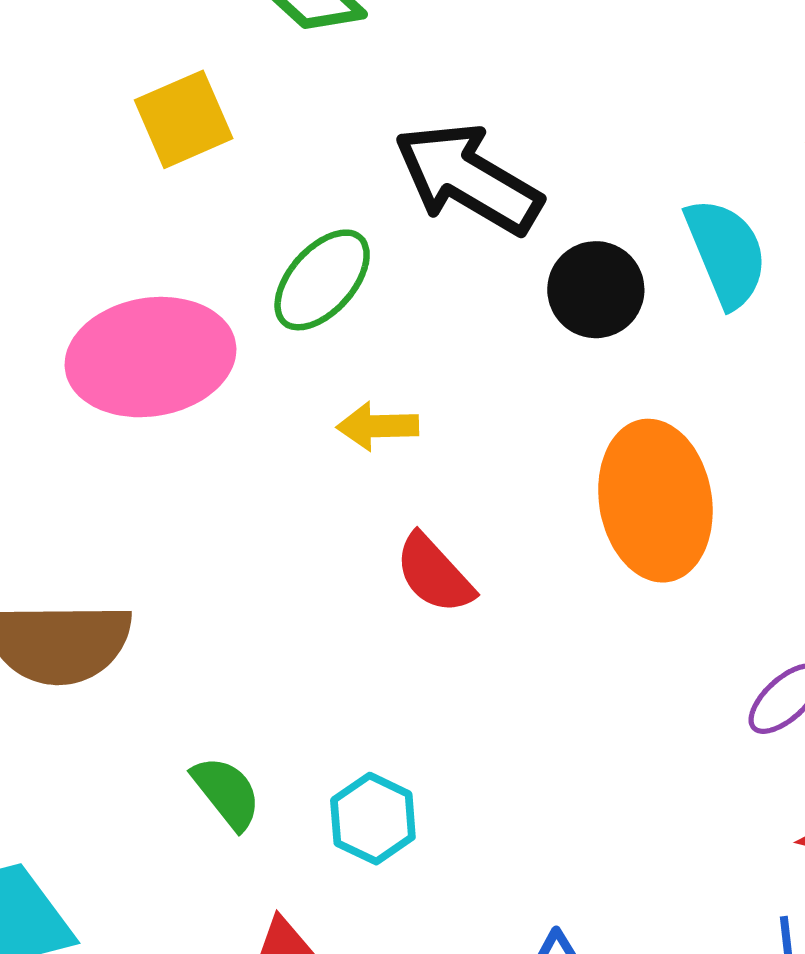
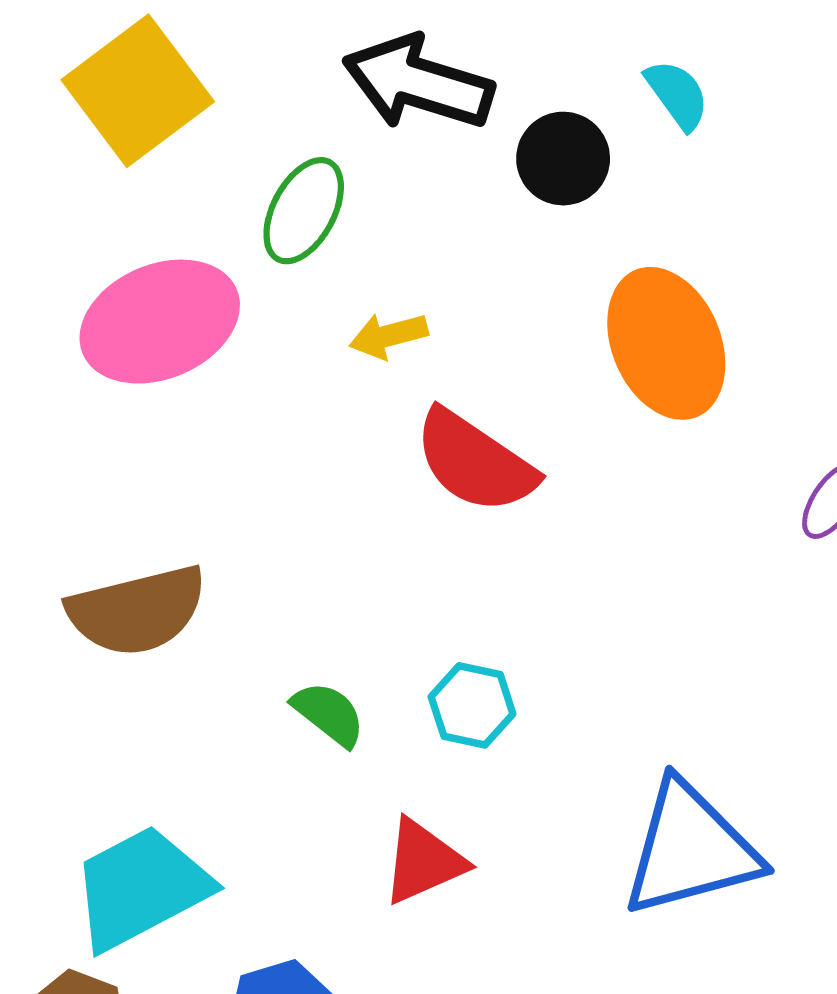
yellow square: (184, 119) -> (138, 91), size x1.5
cyan semicircle: (726, 253) -> (677, 95), size x0.7
red semicircle: (434, 574) -> (475, 462), size x1.5

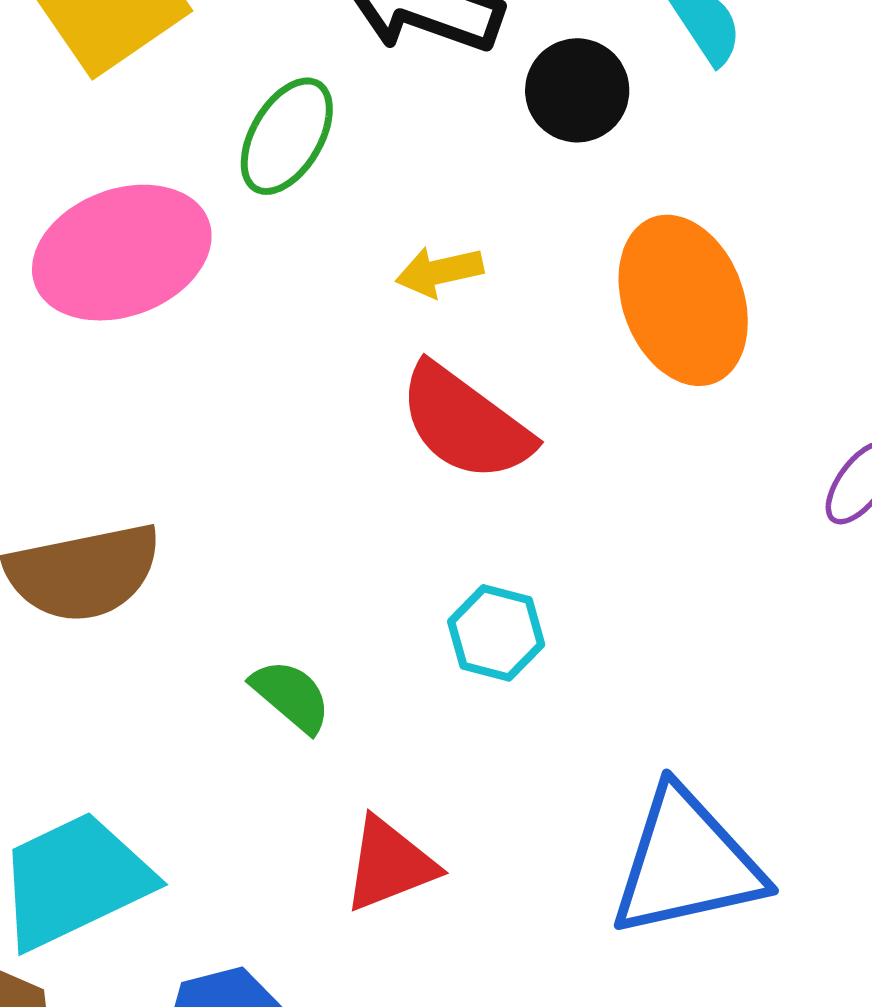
yellow arrow: (389, 336) -> (439, 272), moved
cyan hexagon: (472, 705) -> (496, 633), moved

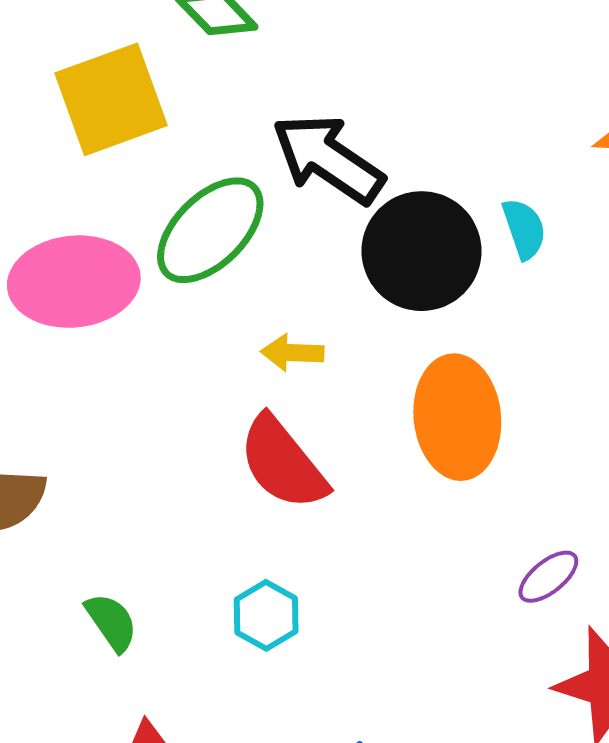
black circle: (577, 90) -> (422, 251), size x1.6
green ellipse: (287, 136) -> (210, 230), size x1.4

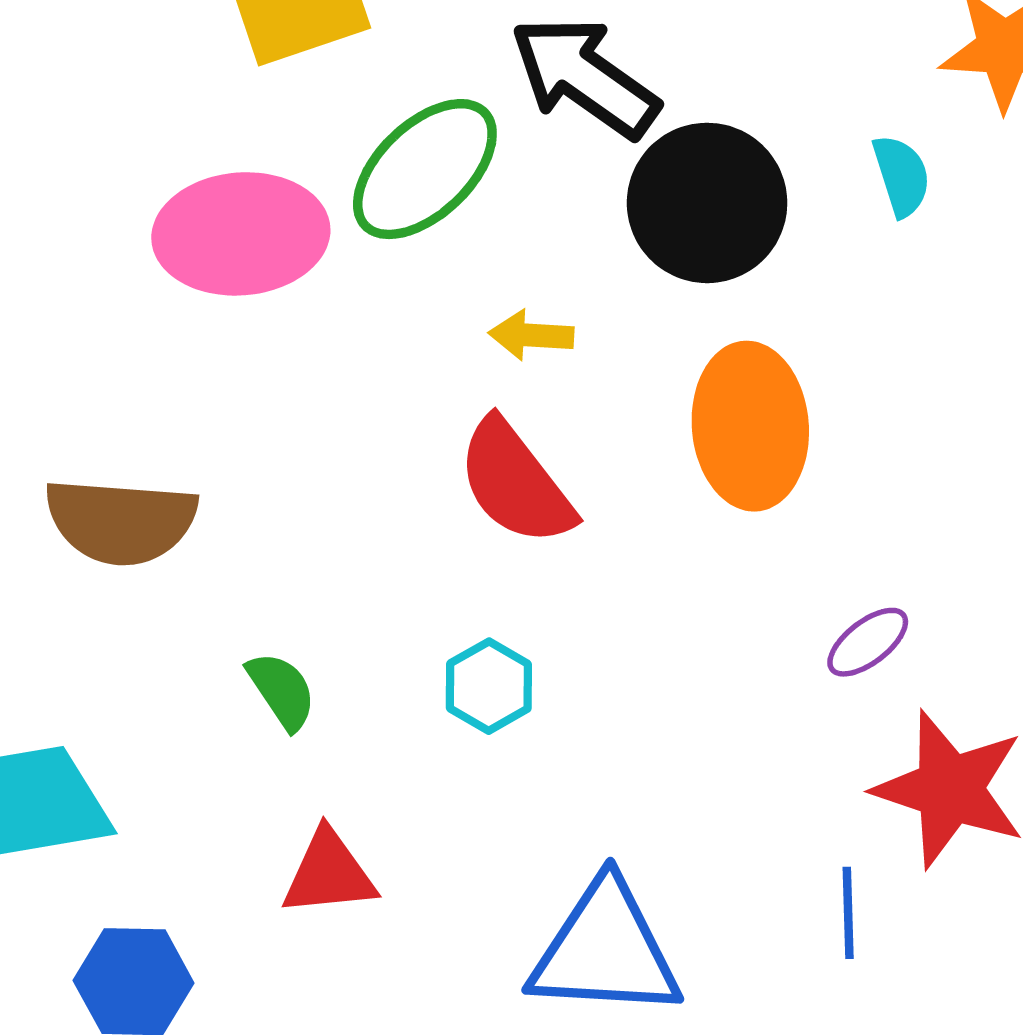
cyan semicircle: (524, 229) -> (901, 176), moved

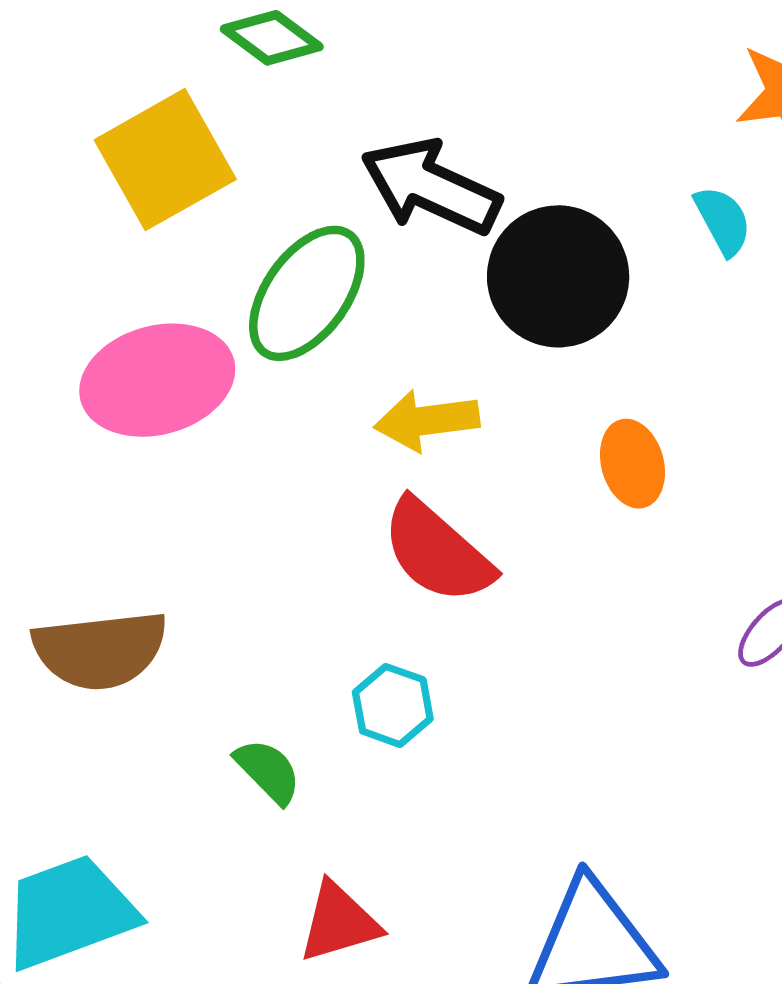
yellow arrow: (531, 335) -> (427, 420), size x1.4
orange ellipse: (750, 426) -> (632, 464), size x0.6
cyan hexagon: (489, 686) -> (393, 705), moved

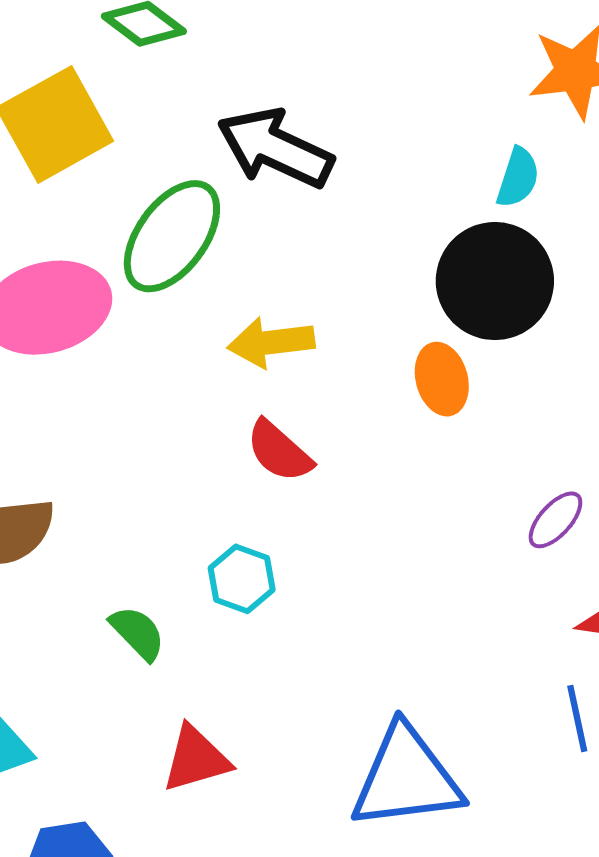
cyan semicircle: (723, 221) -> (518, 178), turned 46
black circle: (558, 276) -> (495, 281), moved
red semicircle: (437, 551) -> (279, 451), size x0.7

